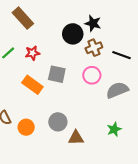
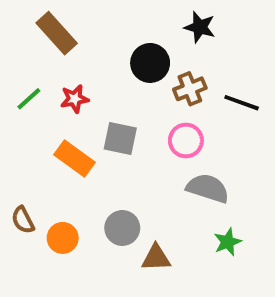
black star: (93, 23) -> (200, 27), moved
gray semicircle: (117, 90) -> (208, 188), moved, turned 40

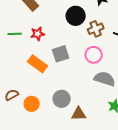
green line: (29, 99) -> (15, 34), turned 40
gray square: (120, 139) -> (61, 54), turned -30
brown semicircle: (23, 220) -> (12, 95), turned 88

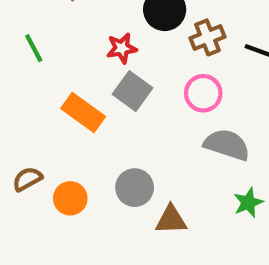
green line: (15, 34) -> (34, 48), turned 64
red star: (38, 34) -> (122, 48), moved
gray square: (61, 54) -> (132, 91), turned -36

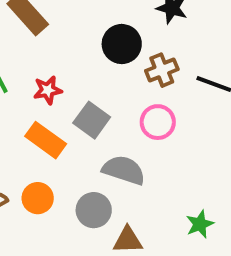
red star: (122, 48) -> (48, 90), moved
gray semicircle: (227, 145) -> (124, 170), moved
orange circle: (70, 198) -> (38, 198), moved

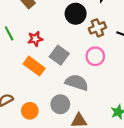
orange circle: (38, 198) -> (30, 111), moved

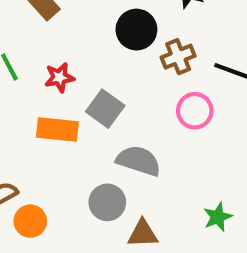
pink circle: (95, 56) -> (195, 111), moved
orange rectangle: (34, 66) -> (57, 129), turned -30
orange circle: (30, 111) -> (30, 221), moved

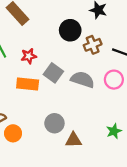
pink circle: (195, 111) -> (114, 80), moved
gray semicircle: (139, 161) -> (82, 80), moved

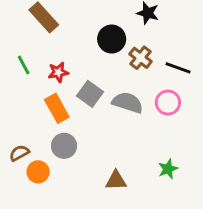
brown cross: (93, 45) -> (141, 58), turned -30
orange rectangle: (28, 84) -> (57, 108), turned 55
gray circle: (54, 123) -> (64, 146), moved

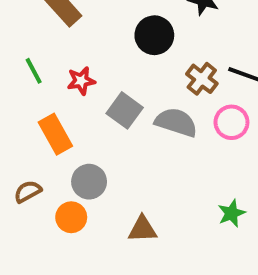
brown cross: (141, 58) -> (202, 79), moved
orange rectangle: (57, 108) -> (55, 134), moved
orange circle: (38, 172) -> (71, 217), moved
brown triangle: (116, 180) -> (142, 229), moved

